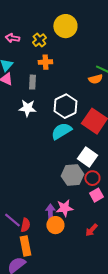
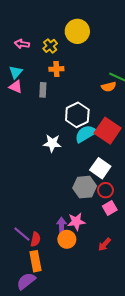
white star: (27, 108) -> (52, 143), moved
cyan semicircle: (61, 131) -> (86, 134), moved

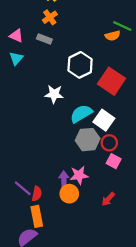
orange cross: (56, 69) -> (50, 17), moved, turned -32
cyan triangle: (16, 72) -> (16, 58), moved
gray rectangle: (43, 90) -> (44, 39), turned -72
cyan semicircle: (86, 134) -> (81, 114), moved
pink square: (110, 208) -> (114, 161), turned -32

